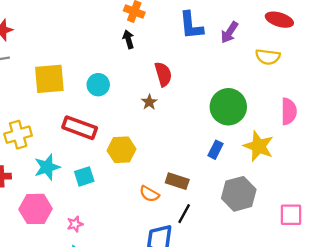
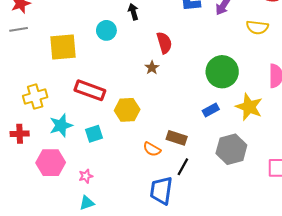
cyan circle: (98, 85) -> (106, 30), moved
blue rectangle: (216, 150) -> (211, 110), turned 35

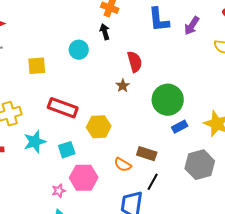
yellow square: (63, 47) -> (37, 66), size x0.7
green circle: (222, 72) -> (168, 100), moved
pink hexagon: (51, 163) -> (84, 178), moved

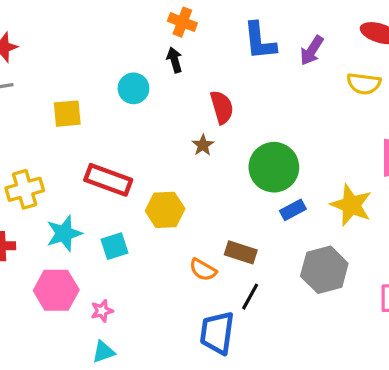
pink hexagon: (84, 178) -> (56, 290), moved

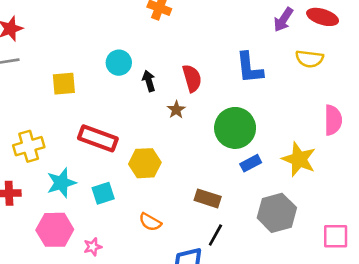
blue L-shape: (260, 41) -> (249, 68), moved
purple arrow: (312, 50) -> (283, 20), moved
black arrow: (174, 60) -> (149, 81), moved
orange semicircle: (203, 270) -> (150, 222), moved

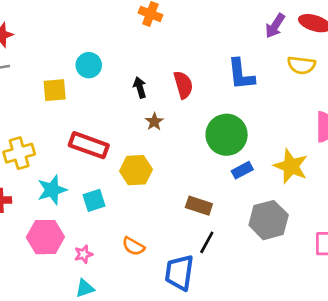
cyan circle: (119, 63) -> (89, 65), moved
brown star: (176, 110) -> (154, 122), moved
orange semicircle: (150, 222) -> (133, 246), moved

